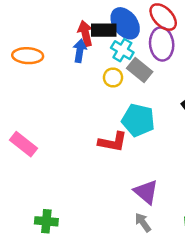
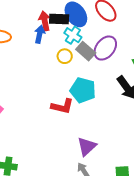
purple ellipse: (162, 44) -> (105, 48), moved, turned 40
purple triangle: (146, 192) -> (87, 146), turned 35

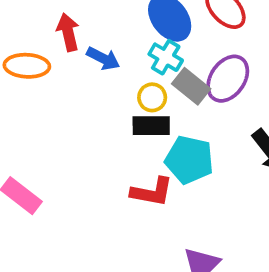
black rectangle: (59, 19) -> (151, 126), moved
red arrow: (45, 21) -> (68, 32), moved
blue arrow: (40, 34) -> (103, 58), turned 108

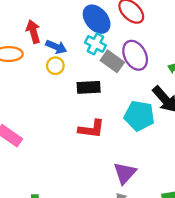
purple ellipse: (228, 79) -> (135, 55), turned -60
yellow circle: (152, 97) -> (55, 66), moved
cyan pentagon: (189, 160) -> (139, 116), moved

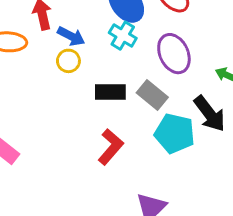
gray rectangle: (112, 61) -> (152, 95), moved
red L-shape: (91, 129) -> (111, 147), turned -60

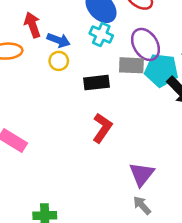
gray rectangle: (152, 95) -> (131, 65), moved, turned -30
cyan pentagon: (175, 133) -> (161, 70), moved

